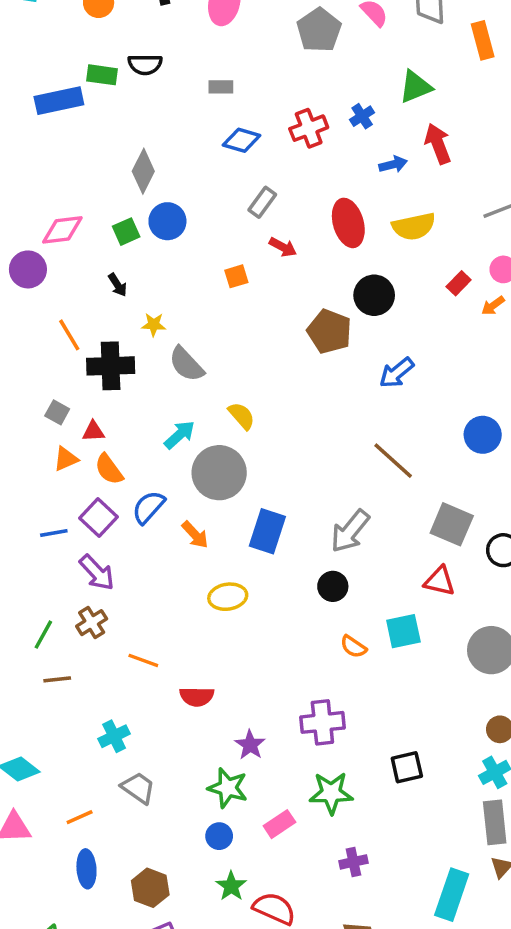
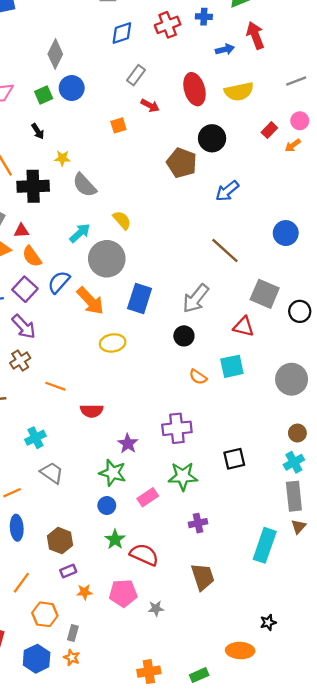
blue cross: (362, 116) -> (204, 17), turned 35
blue diamond: (242, 140) -> (122, 33), turned -35
orange arrow: (195, 535) -> (90, 301), size x1.5
red triangle: (440, 581) -> (244, 327), moved

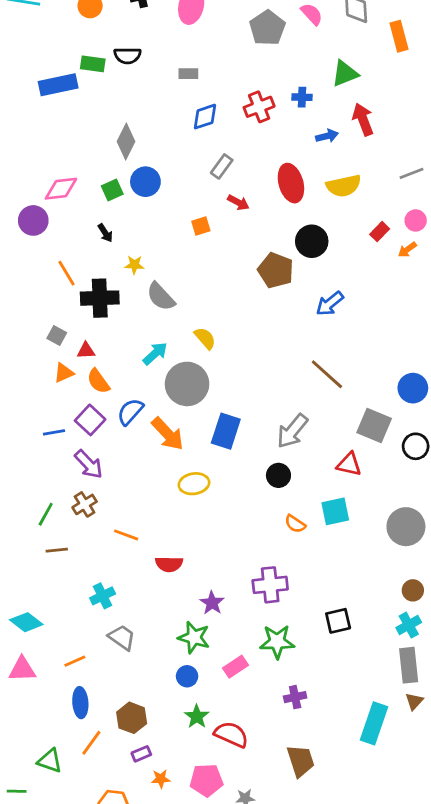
blue circle: (286, 233) -> (413, 388), moved
orange line: (21, 583) -> (91, 743), moved

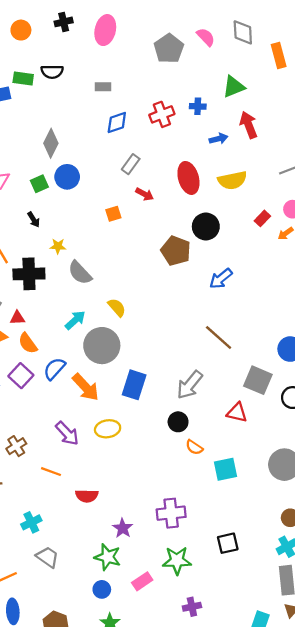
purple arrow: (89, 464) -> (67, 433), moved
cyan square: (335, 511) -> (225, 469), moved
orange semicircle: (295, 524) -> (194, 447), moved

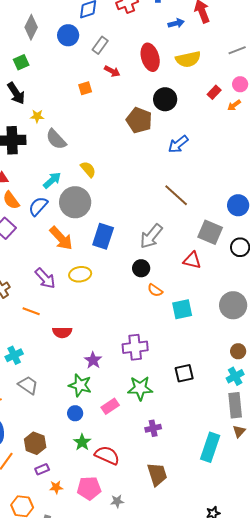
blue circle: (67, 177) -> (68, 35), moved
black arrow: (34, 220) -> (16, 93), size x1.6
blue semicircle: (54, 369) -> (38, 206), moved

